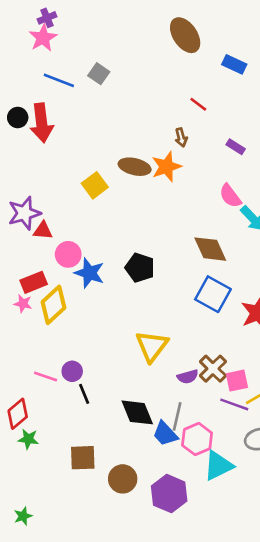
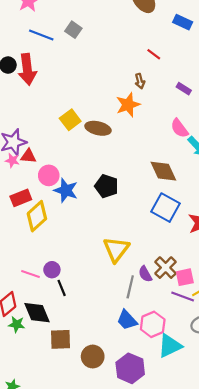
brown ellipse: (135, 167) -> (98, 128), moved
pink star: (23, 304) -> (12, 160), moved
purple semicircle: (188, 377) -> (145, 274), turned 77
black diamond: (137, 412) -> (37, 313), moved
gray line: (177, 416) -> (130, 287), moved

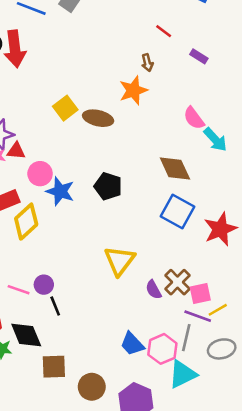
purple rectangle: (184, 89) -> (199, 56), moved
gray line: (130, 287) -> (186, 338), moved

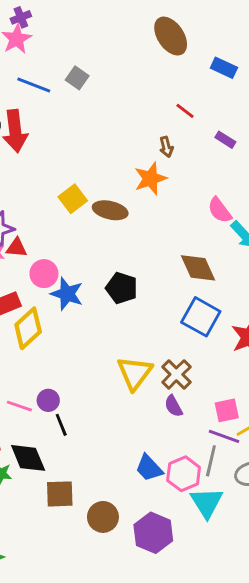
brown cross: (177, 282) -> (176, 374), moved
cyan triangle: (183, 374) -> (207, 503), turned -36

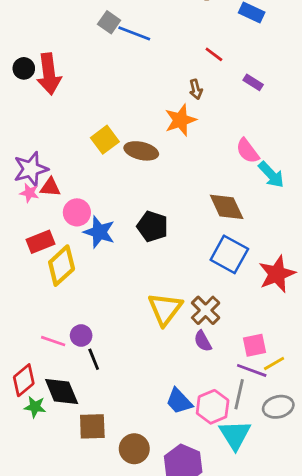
blue line: (34, 85) -> (134, 33), moved

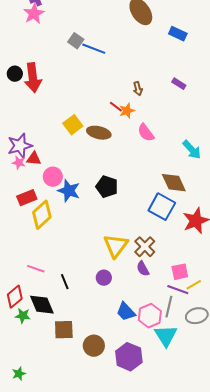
red line: (214, 54) -> (116, 107), moved
orange star: (180, 120) -> (127, 111), size x0.7
pink semicircle: (248, 151) -> (146, 133), moved
brown diamond: (227, 207) -> (174, 183), moved
purple circle: (81, 335) -> (104, 278), moved

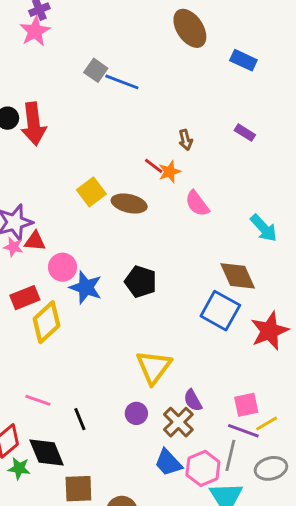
brown cross: (145, 247) -> (178, 422), moved

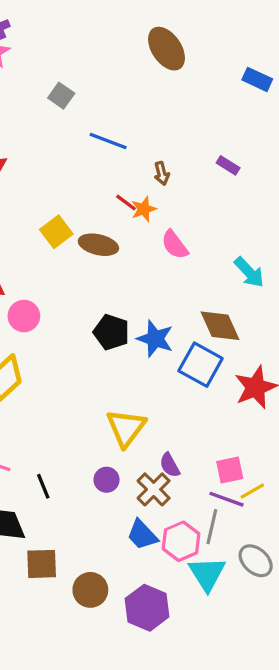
blue rectangle: (243, 60) -> (257, 79), moved
blue line: (122, 82) -> (108, 141), moved
blue star: (86, 287) -> (155, 339), moved
gray ellipse: (271, 468) -> (256, 561), moved, turned 56

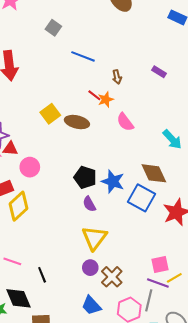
purple semicircle: (170, 465) -> (89, 204), moved
purple circle: (107, 480) -> (90, 268), moved
blue trapezoid: (142, 535) -> (91, 306), moved

